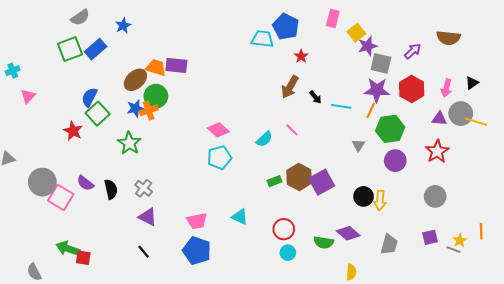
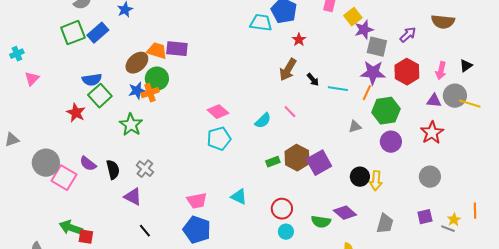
blue semicircle: (89, 97) -> (92, 80), turned -126
gray triangle: (358, 145) -> (355, 127), turned 40
purple triangle: (148, 217) -> (133, 197), moved

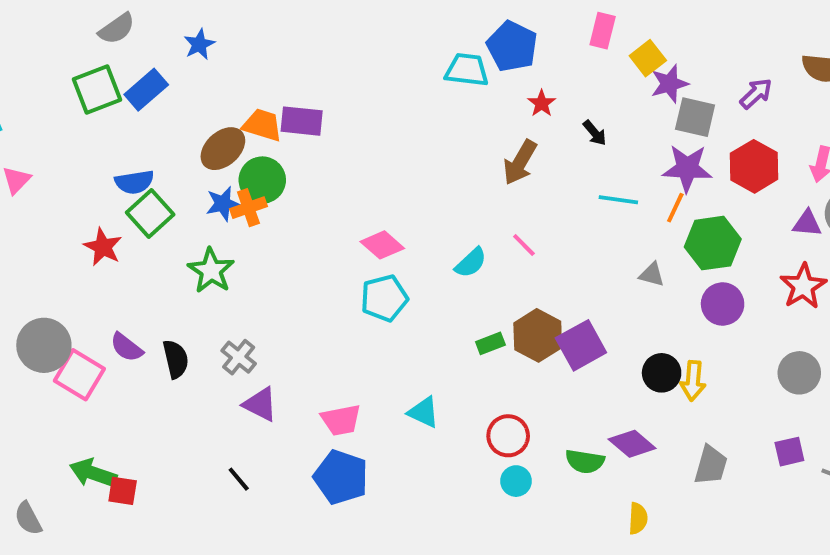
black arrow: (313, 80) -> (595, 133), moved
gray triangle: (355, 127) -> (652, 274), turned 32
purple triangle: (133, 197) -> (260, 404), moved

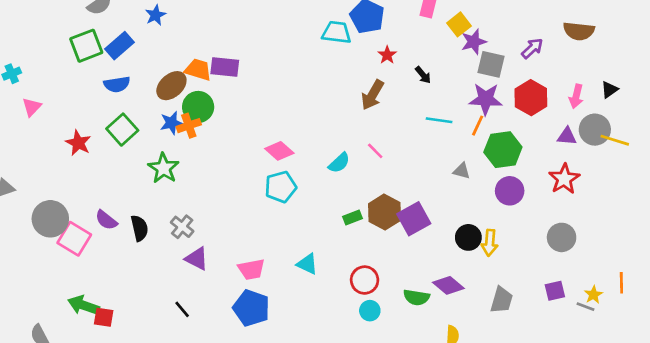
blue semicircle: (134, 182) -> (117, 84), moved
red star: (103, 247) -> (78, 143), moved

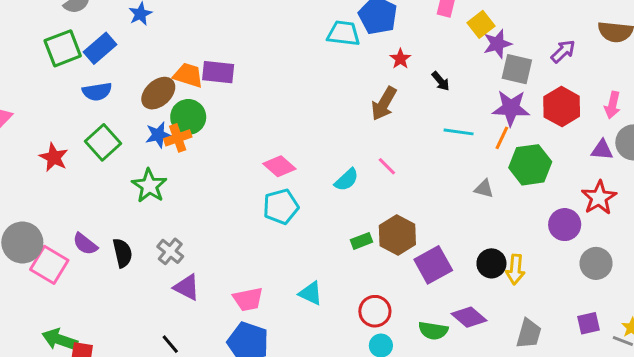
purple circle: (510, 191) -> (565, 225), moved
purple square: (414, 219) -> (433, 265), moved

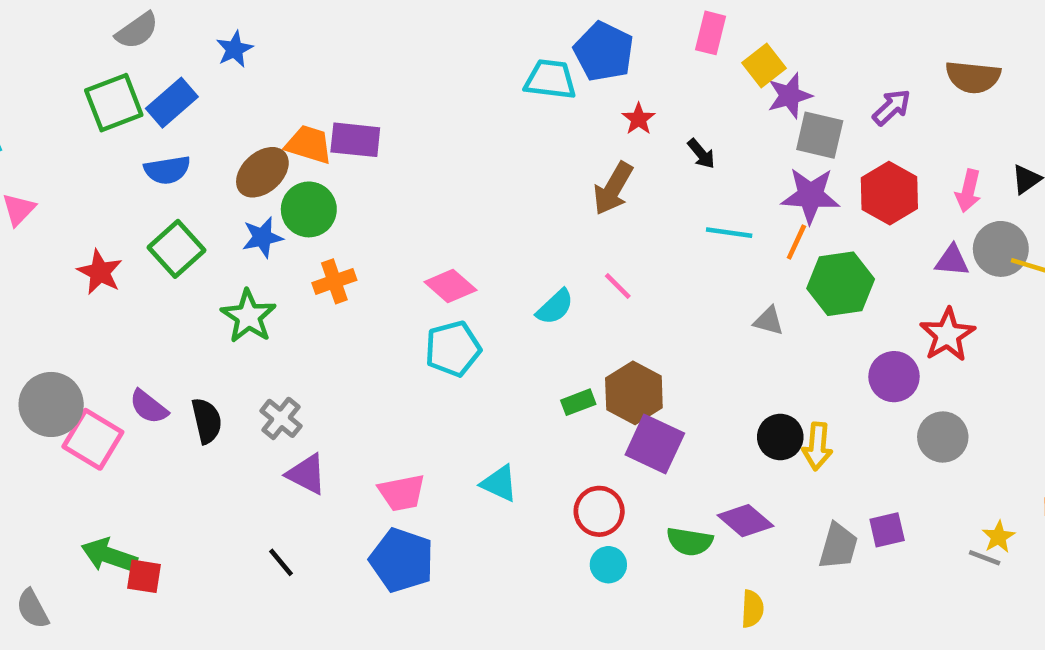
orange cross: (178, 138) -> (334, 281), moved
purple square: (433, 265) -> (655, 444), moved, turned -36
purple square: (589, 323) -> (887, 530), moved

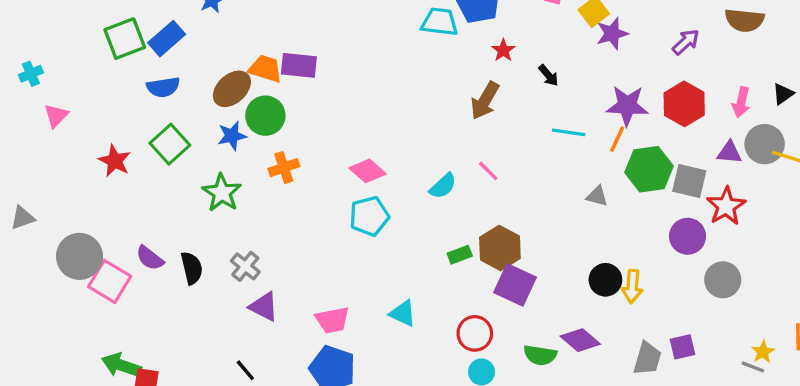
gray square: (820, 135) -> (689, 181), moved

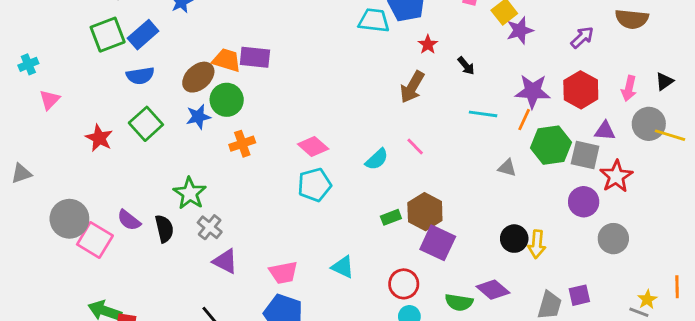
purple triangle: (729, 152) -> (605, 131), moved
green star: (222, 193) -> (190, 193), moved
gray triangle: (23, 218) -> (21, 173), moved

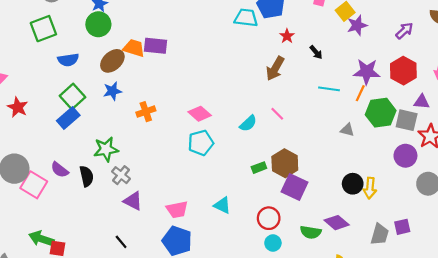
blue rectangle: (143, 35) -> (68, 118), moved
green circle: (227, 100) -> (98, 24), moved
red star: (99, 138) -> (18, 107), moved
green star: (190, 193) -> (106, 149), turned 30

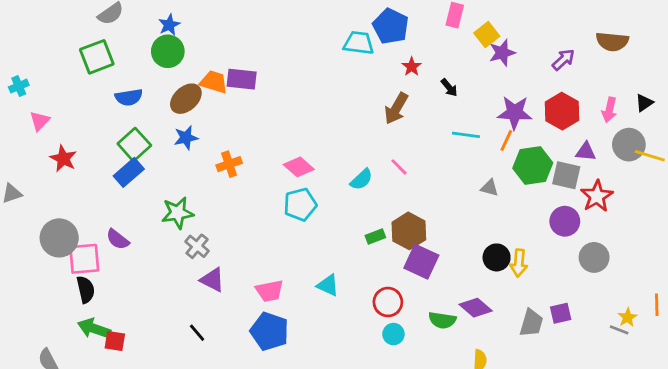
black semicircle: (87, 176) -> (86, 289), moved
pink square: (34, 185) -> (84, 259), turned -36

